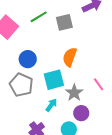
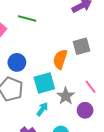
green line: (39, 17) -> (27, 19), turned 48
gray square: (64, 22) -> (81, 46), moved
purple circle: (81, 113) -> (85, 110), moved

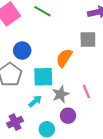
gray square: (81, 46) -> (88, 40), moved
purple circle: (85, 110) -> (68, 116), moved

